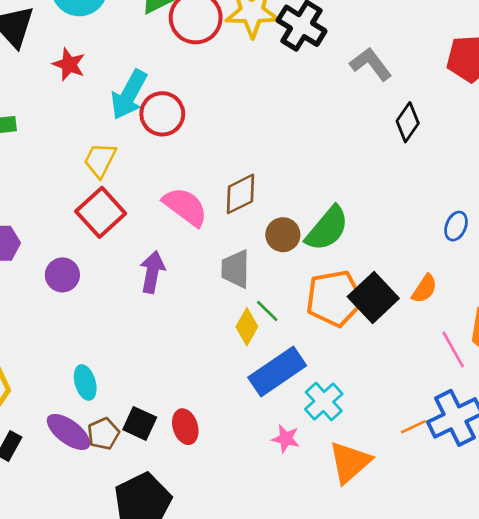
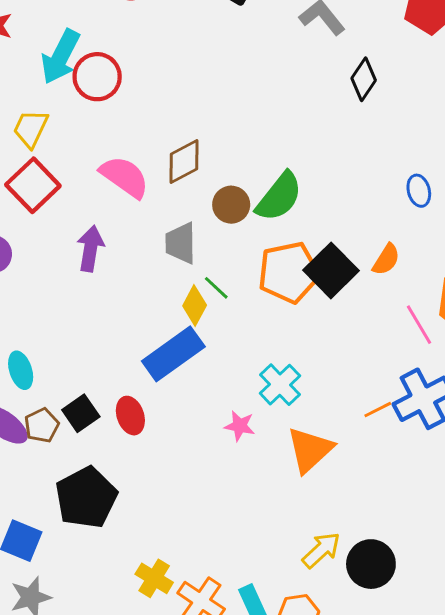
blue ellipse: (456, 226) -> (419, 191), turned -36
blue rectangle: (277, 371) -> (173, 354), moved
black square: (140, 423) -> (81, 413), turned 32

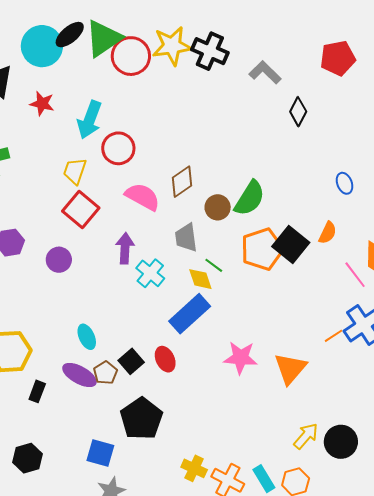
red circle: (97, 77) -> (118, 148), moved
yellow diamond: (195, 306) -> (200, 279), turned -40
cyan cross: (280, 385) -> (150, 273), moved
pink star: (240, 426) -> (241, 358), size x1.6

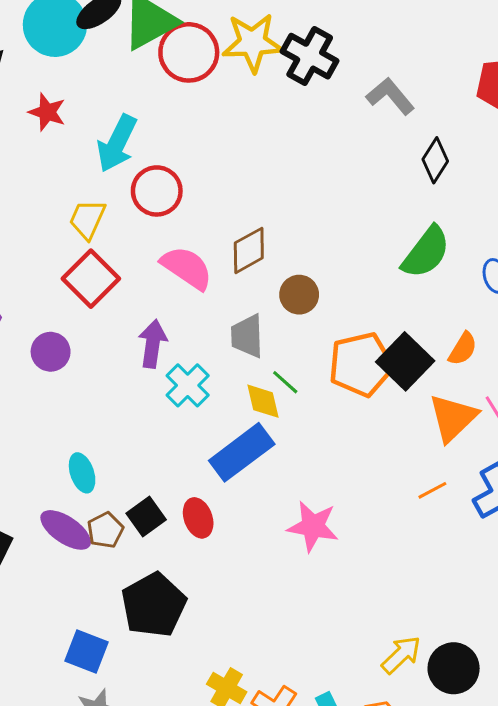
green semicircle: (250, 198) -> (426, 252), moved
orange line: (334, 336) -> (432, 490), moved
orange triangle: (290, 369) -> (453, 418), moved

